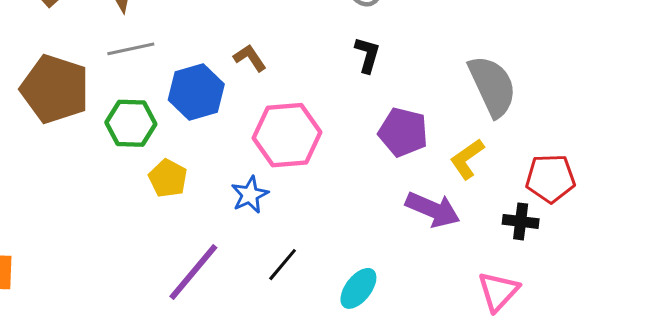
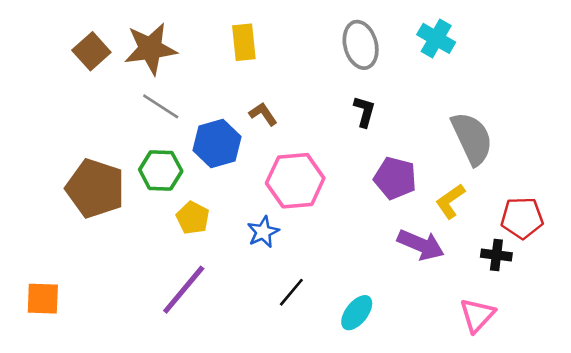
gray line: (131, 49) -> (161, 106), turned 45
brown pentagon: (55, 89) -> (95, 188), moved
purple line: (193, 272) -> (184, 290), moved

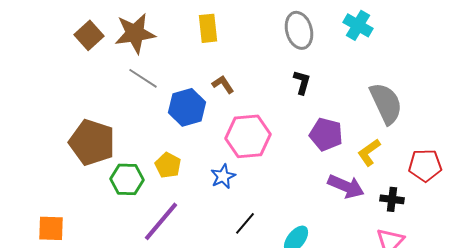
green hexagon: (161, 170) -> (127, 179), moved
black cross: (496, 255) -> (392, 199), moved

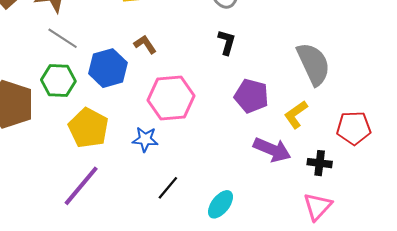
yellow pentagon: (168, 165) -> (88, 128), size x1.5
blue star: (223, 176) -> (145, 139), turned 30
green hexagon: (127, 179) -> (58, 80), moved

